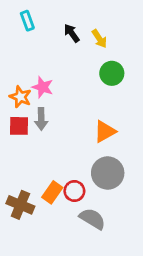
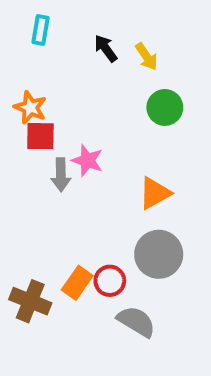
cyan rectangle: (27, 21) -> (40, 30), turned 30
pink star: (43, 87) -> (87, 160), moved
orange star: (20, 97) -> (30, 107), moved
red square: (19, 126) -> (40, 136), moved

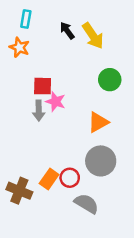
yellow arrow: (146, 56) -> (93, 36), size x1.5
orange star: (30, 107) -> (19, 47), moved
green circle: (165, 107) -> (110, 80), moved
red square: (40, 136) -> (43, 86), moved

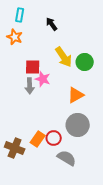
yellow arrow: (93, 36) -> (64, 57), moved

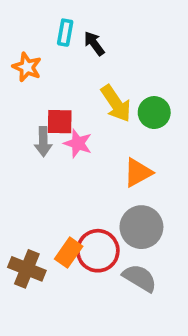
cyan rectangle: (20, 15) -> (65, 33), moved
gray arrow: (30, 86) -> (43, 142), moved
red circle: (54, 138) -> (98, 251), size x1.5
gray semicircle: (67, 158) -> (140, 278), moved

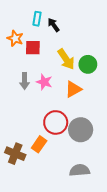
red square: (60, 122) -> (33, 48), moved
orange triangle: (138, 173) -> (73, 89), moved
red circle: (98, 251) -> (56, 122), moved
gray semicircle: (140, 278) -> (80, 170), moved, turned -36

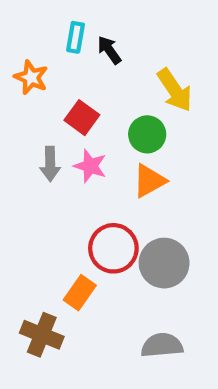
red square: (33, 48) -> (82, 118), moved, turned 35
yellow arrow: (66, 59) -> (175, 90), moved
green circle: (88, 64) -> (147, 134), moved
brown cross: (15, 154) -> (42, 335), moved

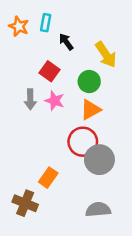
black arrow: (109, 50) -> (66, 42), moved
orange star: (31, 77) -> (19, 26), moved
red circle: (113, 248) -> (83, 142), moved

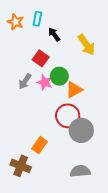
green circle: (89, 81) -> (59, 76), moved
gray arrow: (30, 99) -> (25, 81), turned 35

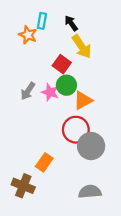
orange star: (15, 22) -> (28, 35), moved
black arrow: (54, 34) -> (71, 23), moved
yellow arrow: (86, 45) -> (82, 47), moved
red square: (41, 58) -> (62, 64), moved

